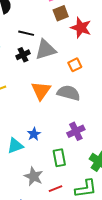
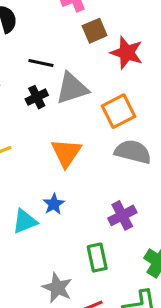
orange square: (75, 65) -> (118, 111), size x1.5
gray semicircle: (69, 93) -> (133, 152), moved
blue star: (34, 134) -> (54, 204), moved
cyan triangle: (15, 146) -> (25, 221), moved

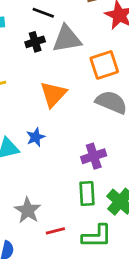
green rectangle: (97, 258) -> (87, 193), moved

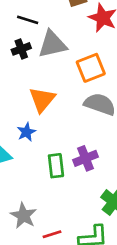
blue star: (36, 137) -> (26, 132), moved
green rectangle: (87, 193) -> (56, 166), moved

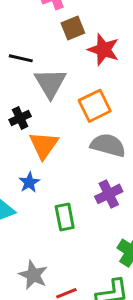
gray triangle: (52, 44) -> (50, 83), turned -44
black cross: (21, 49) -> (20, 118), moved
purple cross: (86, 158) -> (109, 194), moved

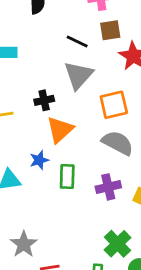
black line: (21, 58) -> (77, 41), moved
green rectangle: (65, 217) -> (67, 176), moved

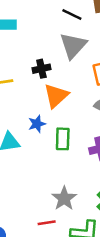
gray star: (24, 244) -> (64, 198), moved

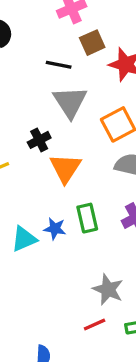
blue star: (37, 124) -> (55, 229), moved, turned -30

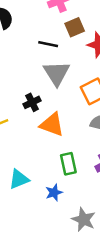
orange triangle: (65, 168) -> (52, 125), turned -44
blue star: (55, 229) -> (54, 193), moved, turned -30

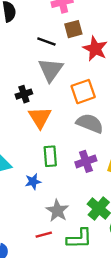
orange triangle: (52, 125) -> (40, 117), turned 30

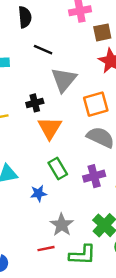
brown square: (73, 29) -> (102, 32), moved
black line: (46, 41) -> (43, 50), moved
green rectangle: (50, 156) -> (58, 169), turned -30

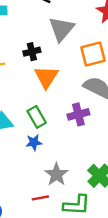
green rectangle: (58, 169) -> (37, 117), moved
purple cross: (94, 176) -> (78, 114), moved

